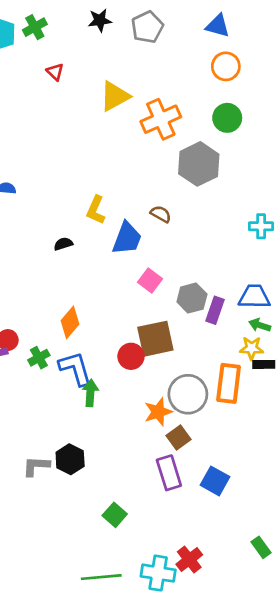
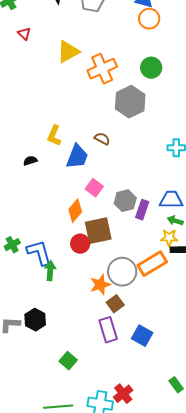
orange circle: (226, 66) -> (149, 19), moved
orange diamond: (70, 322) -> (75, 211), moved
orange rectangle: (229, 383) -> (152, 264), turned 52

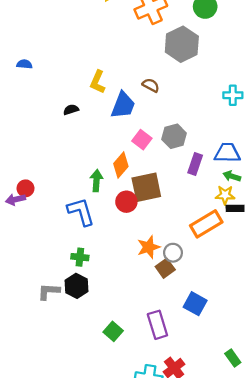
gray hexagon: (125, 201) -> (174, 136), moved
green cross: (12, 245) -> (80, 257), moved, turned 35
green arrow: (50, 271) -> (96, 181), moved
gray circle: (122, 272) -> (173, 253), moved, size x0.6
purple rectangle: (108, 330) -> (157, 325), moved

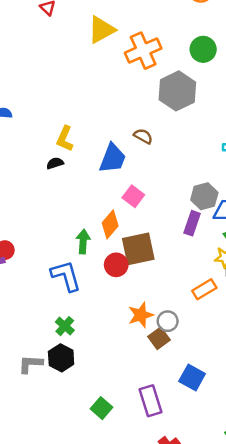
yellow L-shape: (98, 82) -> (65, 139), moved
gray hexagon: (174, 136) -> (204, 196), moved
orange rectangle: (206, 224) -> (204, 289), size x0.7
green cross: (80, 257) -> (65, 326), turned 35

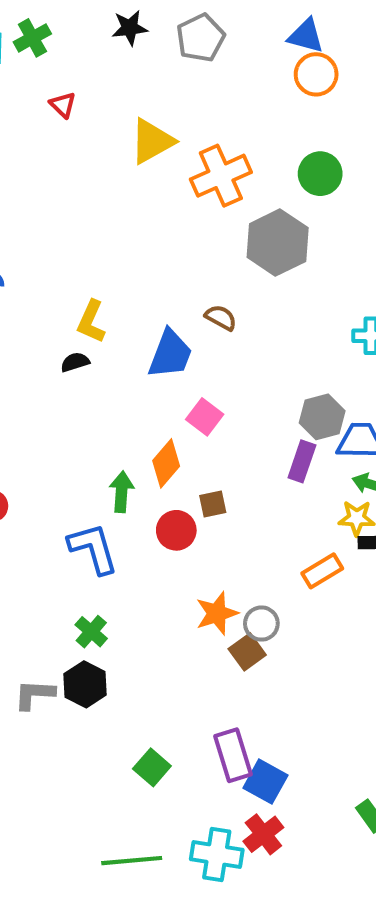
brown square: (138, 249) -> (213, 504), size x0.5
blue square: (192, 377) -> (265, 782), moved

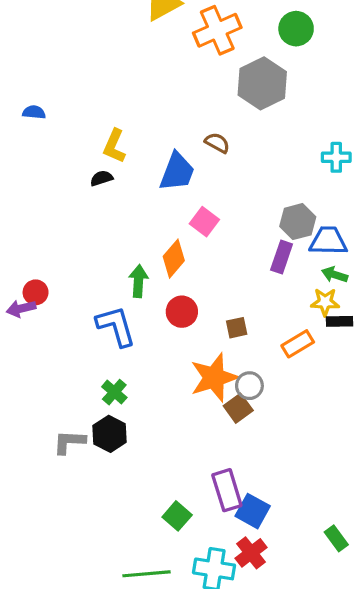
brown square: (213, 504) -> (237, 328), moved
orange star: (217, 613) -> (214, 378), size x1.4
green square: (152, 767) -> (177, 516), moved

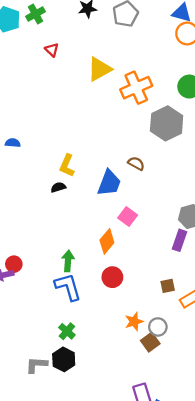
green arrow: (138, 281) -> (68, 261), moved
brown square: (237, 328) -> (168, 286), moved
orange star: (214, 378) -> (134, 322), size x0.6

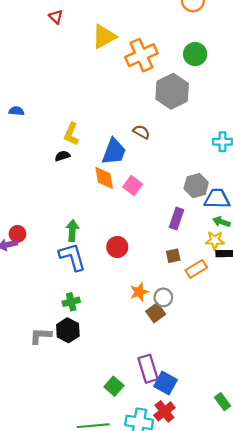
purple rectangle: (180, 240) -> (176, 218), moved
orange diamond: (107, 241) -> (104, 178), moved, turned -50
green cross: (67, 331) -> (71, 302), turned 35

